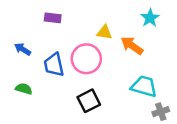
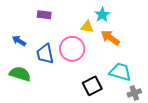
cyan star: (150, 18) -> (102, 15), moved
green semicircle: (24, 89) -> (20, 74), size x1.5
black square: (89, 101) -> (92, 86), moved

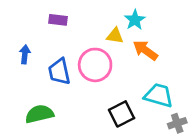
blue arrow: (19, 41) -> (25, 54), turned 64
green semicircle: (20, 74) -> (39, 114), moved, turned -30

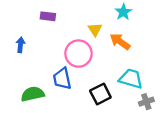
cyan star: (135, 20) -> (123, 12), moved
yellow triangle: (115, 36) -> (95, 29), turned 48
blue trapezoid: (59, 72) -> (62, 79), moved

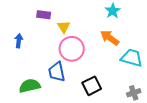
yellow triangle: (95, 29) -> (64, 27), moved
cyan trapezoid: (131, 79) -> (132, 58), moved

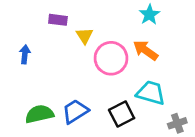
pink circle: (72, 49) -> (111, 58), moved
cyan trapezoid: (132, 58) -> (151, 93), moved
blue trapezoid: (57, 72) -> (75, 111), moved, turned 70

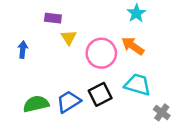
yellow triangle: (84, 36) -> (69, 37), moved
black square: (122, 114) -> (100, 94), moved
gray cross: (177, 123) -> (162, 112), turned -35

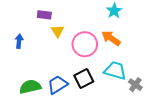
gray cross: (162, 112) -> (135, 85), moved

